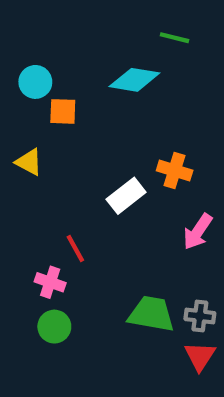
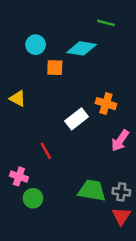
cyan circle: (35, 82) -> (36, 45), moved
orange square: (63, 111) -> (55, 68), moved
pink cross: (50, 282) -> (19, 176), moved

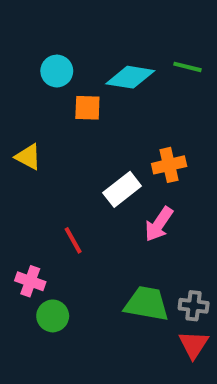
green line: (106, 23) -> (187, 67), moved
orange cross: (106, 104) -> (169, 165), turned -30
pink arrow: (120, 141) -> (159, 224), moved

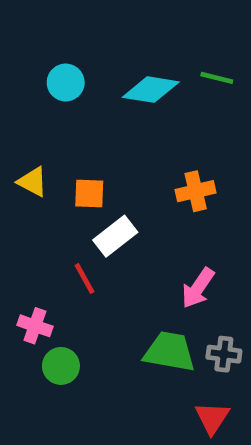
orange square: (87, 108) -> (89, 194), moved
white rectangle: (122, 189) -> (115, 236), moved
pink arrow: (159, 224) -> (198, 288), moved
red triangle: (194, 345) -> (212, 418), moved

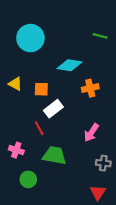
cyan circle: (66, 83) -> (30, 38), size x1.6
cyan diamond: (151, 90) -> (70, 65), moved
green trapezoid: (170, 352) -> (54, 155), moved
green circle: (61, 366) -> (28, 179), moved

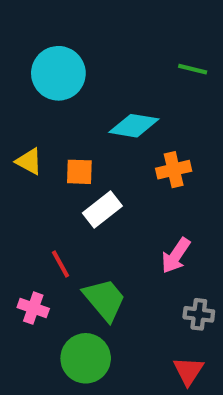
red line: (39, 128) -> (60, 264), moved
pink cross: (16, 150) -> (33, 308), moved
green trapezoid: (54, 155) -> (105, 300), turned 40
green circle: (28, 179) -> (86, 358), moved, size x1.5

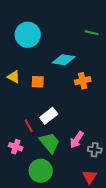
white rectangle: (102, 210) -> (49, 116), moved
pink arrow: (176, 256) -> (77, 140), moved

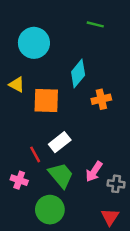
green line: (92, 33) -> (95, 24), moved
cyan diamond: (64, 60) -> (78, 73), turned -60
yellow triangle: (14, 77) -> (17, 85), moved
orange square: (38, 82) -> (46, 100), size x1.6

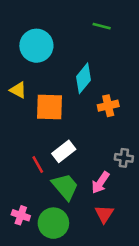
pink cross: (19, 180) -> (21, 215), moved
gray cross: (116, 184) -> (124, 158), moved
red triangle: (110, 217) -> (104, 214), moved

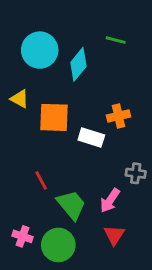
green line: (102, 26) -> (116, 40), moved
cyan diamond: (83, 78) -> (78, 64), moved
white rectangle: (64, 151) -> (91, 137), moved, turned 55

